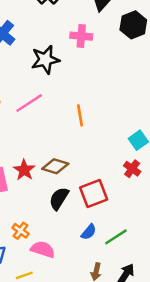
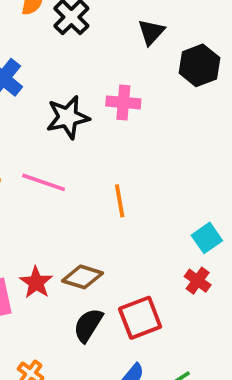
pink cross: (81, 36) -> (123, 102), moved
pink line: (29, 103) -> (44, 182), turned 52

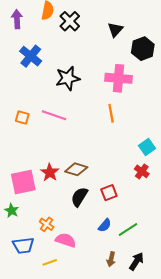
pink cross: (123, 102) -> (118, 78), moved, size x1.4
orange line: (120, 201) -> (111, 113), moved
red square: (140, 318) -> (109, 193), size x0.7

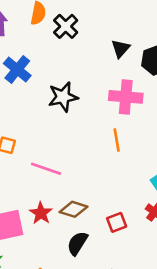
black triangle: (115, 30) -> (121, 49), moved
pink line: (54, 115) -> (46, 169), moved
red square: (109, 193) -> (117, 222), moved

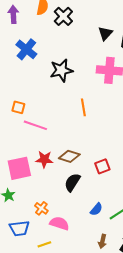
orange line: (117, 140) -> (83, 107), moved
pink line: (46, 169) -> (35, 125), moved
red star: (41, 213) -> (44, 159), turned -30

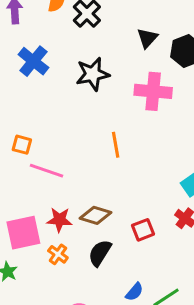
black star: (61, 70) -> (93, 74), moved
orange cross: (41, 208) -> (58, 254), moved

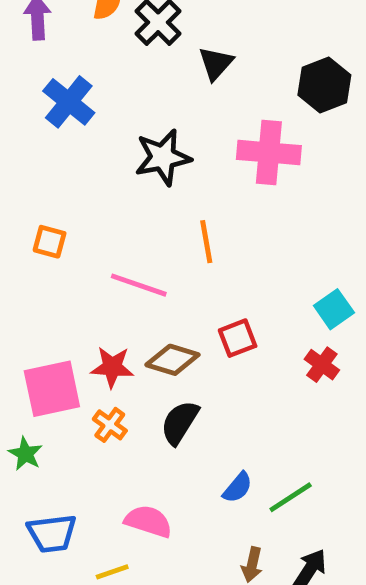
black triangle: (147, 38) -> (216, 63), moved
black star: (93, 74) -> (163, 157), moved
pink line: (46, 171) -> (139, 285), moved
red square: (143, 230) -> (238, 338), moved

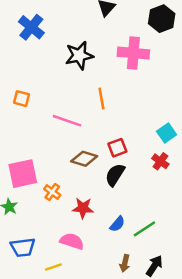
red star: (112, 367) -> (83, 208), moved
black semicircle: (180, 422) -> (115, 175), moved

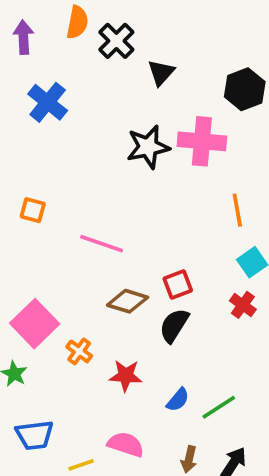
black star: (79, 56) -> (148, 147), moved
orange line: (101, 99) -> (237, 210), moved
pink square: (23, 174) -> (35, 324), turned -32
pink semicircle: (72, 241) -> (126, 444), moved

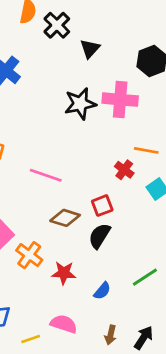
orange line: (237, 210) -> (146, 150), turned -70
red cross: (243, 305) -> (124, 170), moved
orange cross: (79, 351) -> (29, 255), size x1.4
green line: (219, 407) -> (145, 277), moved

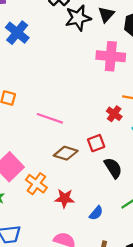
black triangle: (90, 49) -> (106, 15), moved
black star: (80, 104) -> (78, 18), moved
black semicircle: (99, 236) -> (113, 168), moved, turned 115

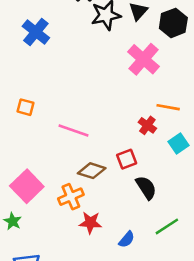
pink cross: (111, 56) -> (144, 59), turned 36
orange cross: (36, 184) -> (71, 197), moved, turned 30

